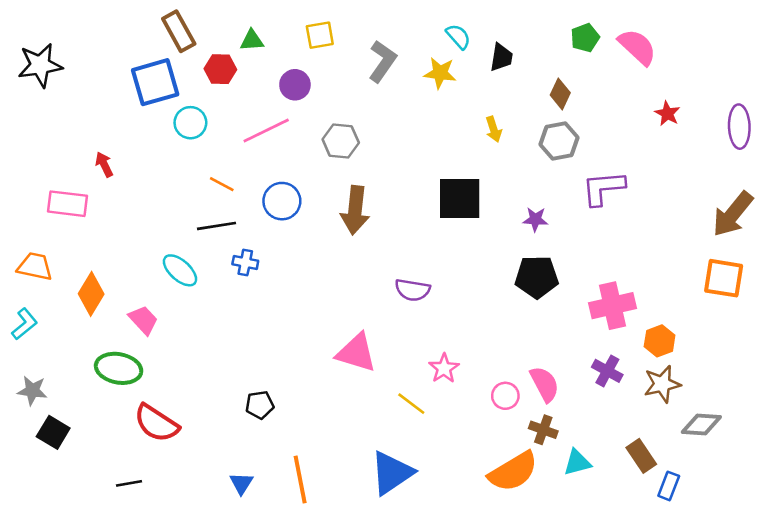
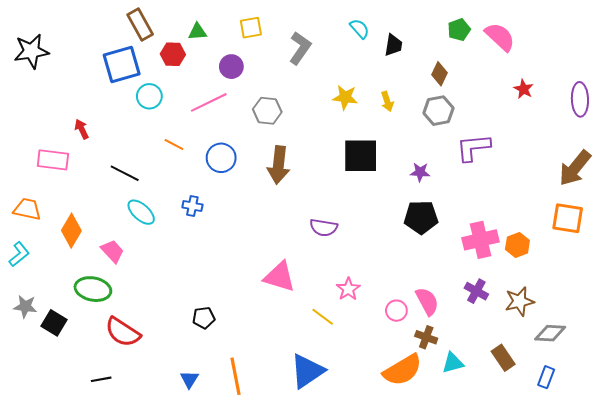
yellow star: (440, 73) -> (345, 97), moved
black line: (217, 226) -> (125, 173), moved, turned 36
orange hexagon: (660, 341) -> (517, 245), moved
black square: (53, 432) -> (54, 323), moved
blue rectangle: (669, 486) -> (546, 377), moved

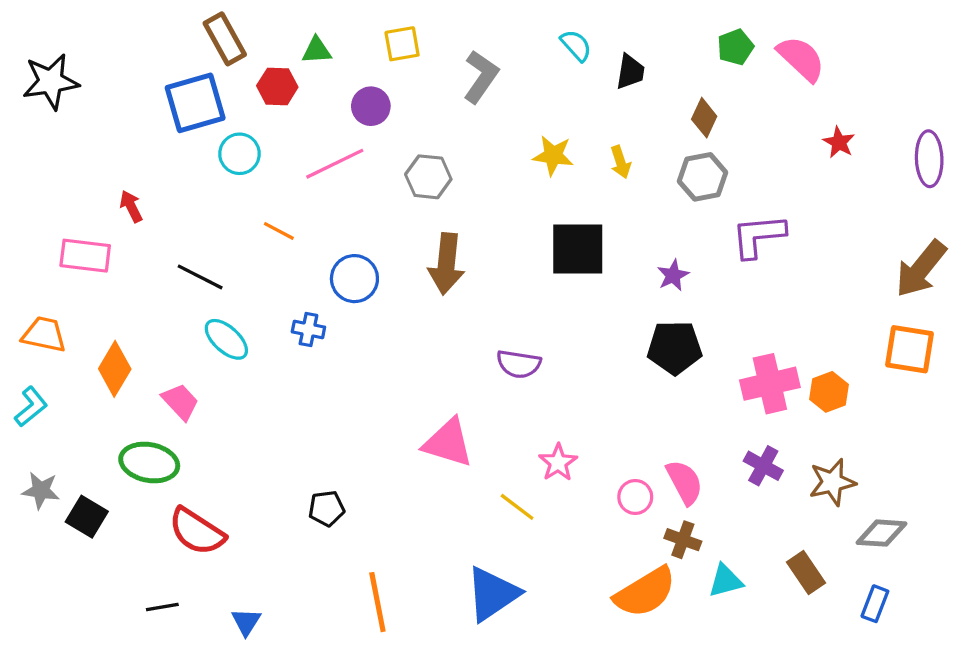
blue circle: (221, 158) -> (354, 279), moved
purple star: (420, 172) -> (673, 275), turned -30
blue triangle: (189, 379) -> (246, 622), moved

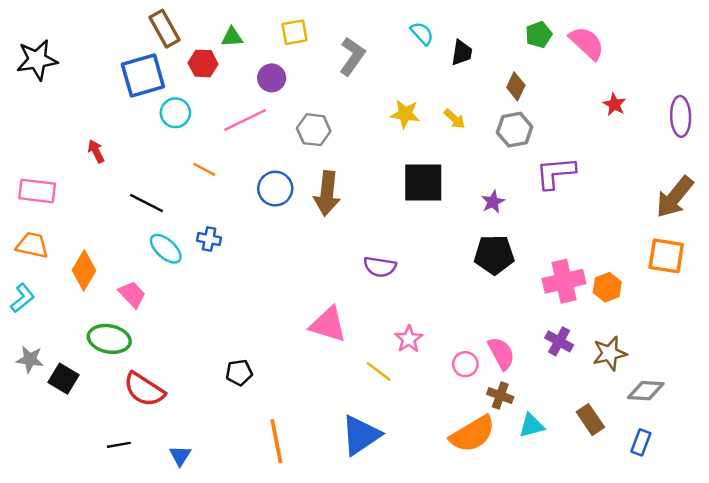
yellow arrow: (620, 162) -> (454, 119), turned -30
pink rectangle: (85, 256) -> (37, 191), moved
blue circle: (354, 279) -> (275, 189), moved
blue cross: (308, 330) -> (209, 239), moved

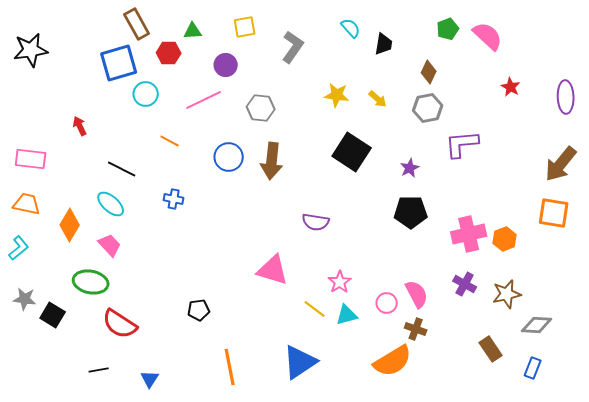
black square: (423, 183) -> (352, 152), turned 33
cyan ellipse: (166, 249) -> (111, 204), moved
cyan triangle: (531, 426) -> (347, 315), moved

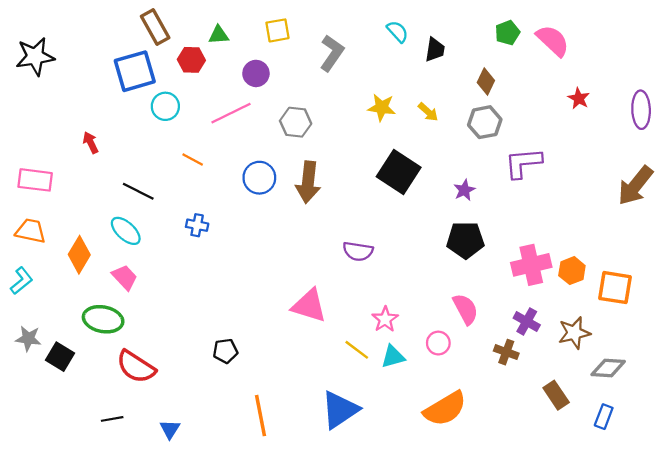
orange square: (554, 213) -> (615, 288), moved
pink semicircle: (417, 294) -> (465, 309), moved
brown cross: (416, 329) -> (506, 352), moved

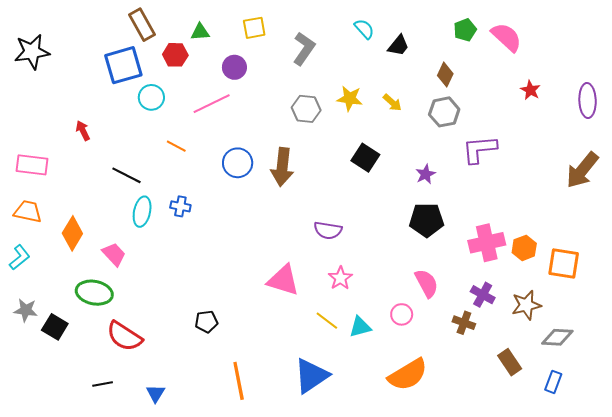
black trapezoid: (435, 50) -> (399, 45), turned 30
gray hexagon: (296, 122) -> (306, 109), moved
black square: (399, 172) -> (365, 158), size x0.7
cyan ellipse: (126, 231) -> (142, 212), moved, turned 60
pink star: (385, 319) -> (340, 278), moved

